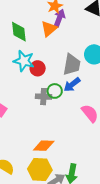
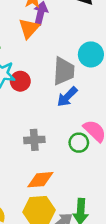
green circle: (55, 91) -> (79, 143), moved
gray cross: (44, 97) -> (34, 140), moved

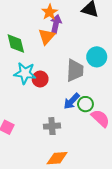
blue arrow: (67, 97) -> (72, 101), moved
green circle: (79, 143) -> (85, 104), moved

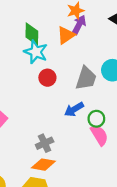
cyan star: (25, 73) -> (36, 52), moved
green circle: (85, 104) -> (96, 119), moved
gray cross: (52, 126) -> (45, 143), moved, turned -35

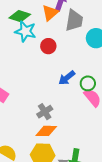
green diamond: (32, 34) -> (20, 16), turned -65
red circle: (47, 78) -> (48, 46), moved
gray trapezoid: (86, 78) -> (74, 20), moved

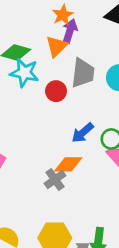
gray trapezoid: (74, 20) -> (83, 73), moved
orange diamond: (46, 131) -> (68, 164), moved

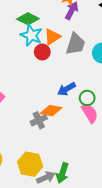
orange triangle: (57, 46) -> (52, 37), moved
red circle: (56, 91) -> (42, 52), moved

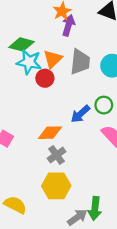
green circle: (87, 98) -> (104, 105), moved
orange diamond: (51, 111) -> (50, 133), moved
yellow hexagon: (30, 164) -> (56, 186), moved

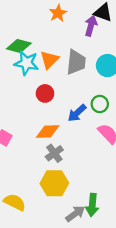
purple arrow: (68, 25) -> (91, 26), moved
red circle: (45, 78) -> (45, 93), moved

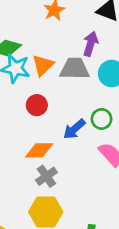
purple arrow: (91, 26) -> (91, 44), moved
gray trapezoid: (76, 62) -> (75, 69), turned -96

